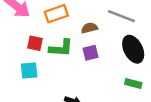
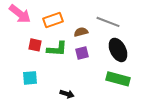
cyan square: (29, 71) -> (30, 78), moved
green rectangle: (133, 84) -> (118, 79), size x1.6

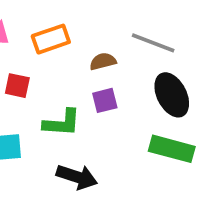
green L-shape: (57, 49) -> (62, 123), moved
black arrow: (67, 94) -> (77, 177), size x1.5

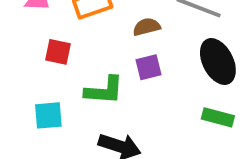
green rectangle: (172, 149) -> (218, 117), size x0.7

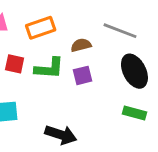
green L-shape: (104, 90) -> (49, 68), moved

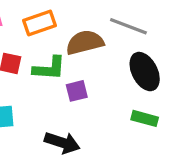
brown semicircle: (81, 45) -> (85, 42), size x1.6
purple square: (82, 75) -> (77, 91), moved

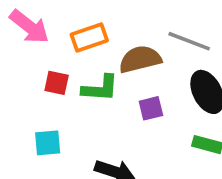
purple square: (77, 91) -> (151, 108), moved

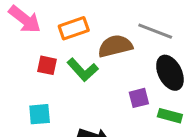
green L-shape: (100, 88) -> (83, 70), turned 44
purple square: (151, 108) -> (139, 98), moved

